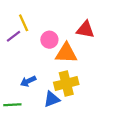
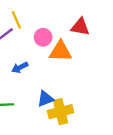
blue arrow: (28, 81) -> (20, 67), moved
yellow cross: (66, 83) -> (60, 112), moved

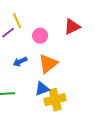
red triangle: (80, 27) -> (72, 27), turned -36
orange triangle: (60, 51) -> (48, 64), moved, turned -40

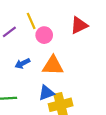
yellow line: (17, 21) -> (31, 21), moved
orange triangle: (48, 64) -> (53, 66), turned 40

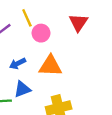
red triangle: (79, 25) -> (78, 23), turned -30
blue triangle: (46, 93) -> (22, 89), moved

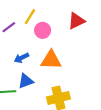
yellow line: (27, 18) -> (30, 17), turned 56
red triangle: (78, 23) -> (76, 21), turned 30

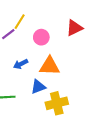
yellow line: (30, 17) -> (20, 22), moved
blue triangle: (26, 81) -> (38, 87), moved

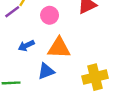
yellow cross: (57, 103) -> (95, 77), moved

